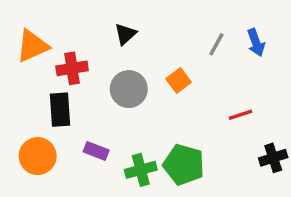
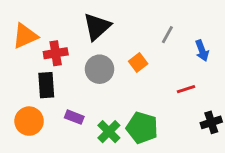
black triangle: (125, 34) -> (97, 27), size x1.6
blue arrow: (256, 43) -> (202, 51), moved
green cross: (141, 170) -> (109, 132), turned -30

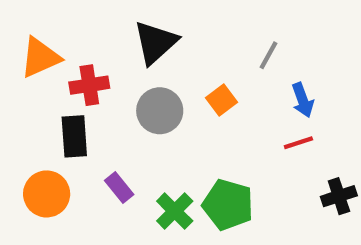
blue arrow: (202, 51) -> (303, 100), moved
purple rectangle: (74, 117) -> (119, 188), turned 30

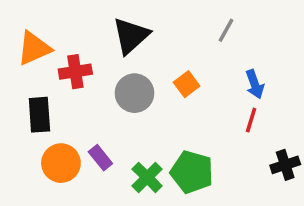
gray line: (269, 55) -> (226, 30), moved
black rectangle: (74, 136) -> (39, 115), moved
red line: (298, 143) -> (251, 120), turned -55
orange circle: (47, 194) -> (61, 163), moved

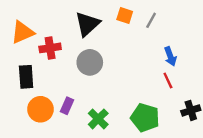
orange square: (187, 84) -> (125, 15), moved, turned -35
red line: (251, 120) -> (168, 80), turned -42
purple rectangle: (100, 158) -> (67, 106), turned 63
green pentagon: (192, 172) -> (145, 118), moved

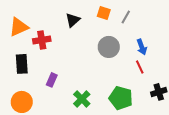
black triangle: (87, 24) -> (73, 20), size x0.7
gray circle: (90, 62) -> (109, 47), moved
purple rectangle: (67, 106) -> (52, 80), moved
orange circle: (40, 109) -> (22, 102), moved

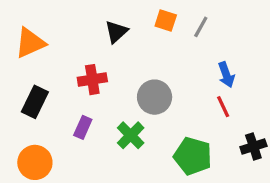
red cross: (42, 40) -> (92, 80), moved
gray circle: (109, 47) -> (155, 97), moved
black rectangle: (22, 64) -> (35, 102), turned 30
green cross: (82, 99) -> (131, 135), moved

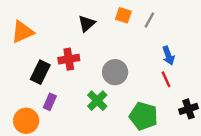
black rectangle: (35, 102) -> (40, 72), moved
purple rectangle: (83, 127) -> (50, 102), moved

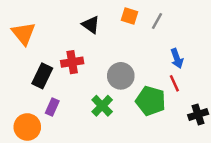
black triangle: (87, 24) -> (91, 25), turned -42
orange triangle: (23, 32) -> (24, 33), turned -45
green pentagon: (143, 116) -> (151, 101), moved

